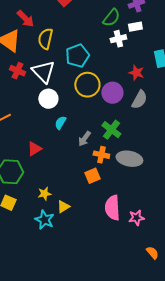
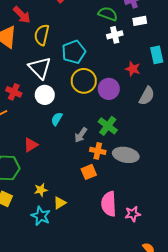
green semicircle: (111, 18) -> (108, 14), turned -108
white rectangle: (135, 27) -> (140, 21), moved
red cross: (17, 71) -> (14, 92), moved
gray semicircle: (139, 100) -> (147, 96), moved

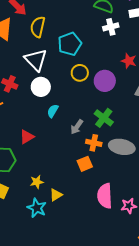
yellow circle: (84, 81) -> (80, 73), size x0.7

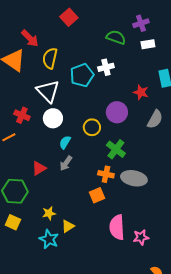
white cross: (111, 27) -> (106, 67), moved
yellow circle: (80, 73) -> (92, 127), moved
gray arrow: (77, 127) -> (66, 163), moved

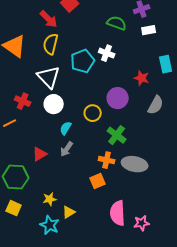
red arrow: (30, 38) -> (49, 19), moved
white cross: (106, 67) -> (107, 53), turned 35

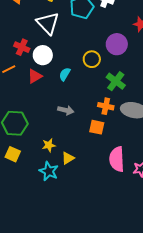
white circle: (54, 104) -> (43, 55), moved
gray arrow: (67, 149) -> (66, 110), moved, turned -112
red triangle: (40, 154) -> (35, 76), moved
orange square: (98, 181) -> (97, 127), turned 35

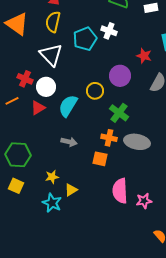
cyan semicircle: (65, 74) -> (68, 106), size x1.6

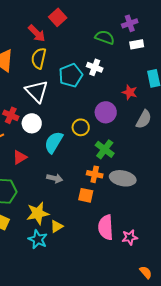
red triangle: (38, 108) -> (20, 157), moved
yellow star: (52, 177) -> (38, 213), size x1.6

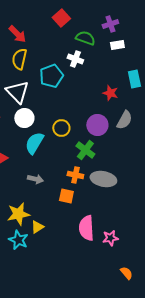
red square: (58, 17) -> (61, 18), moved
white cross: (95, 67) -> (75, 59), moved
purple circle: (106, 112) -> (97, 125), moved
white circle: (32, 123) -> (24, 118), moved

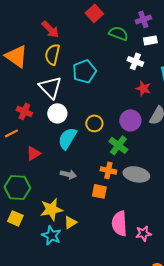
white cross: (75, 59) -> (135, 61), moved

